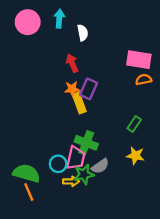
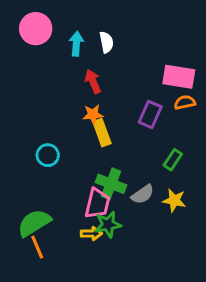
cyan arrow: (59, 19) -> (76, 44), moved
purple rectangle: (89, 89) -> (150, 114), moved
cyan circle: (58, 164) -> (48, 155), moved
gray semicircle: (100, 166) -> (143, 194), moved
green semicircle: (26, 173) -> (34, 223), turned -48

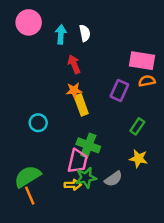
gray semicircle: (143, 194) -> (113, 179), moved

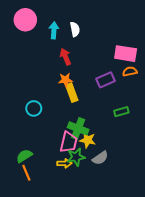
purple rectangle: (119, 90) -> (106, 80), turned 42
green rectangle: (137, 126) -> (121, 112), turned 40
yellow star: (138, 159) -> (88, 140), moved
green semicircle: (27, 176) -> (24, 156), size x0.7

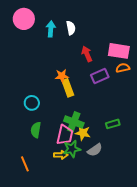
red arrow: (65, 57) -> (87, 54), moved
green rectangle: (121, 112) -> (113, 124), moved
green semicircle: (24, 156) -> (36, 130), moved, turned -49

